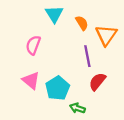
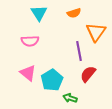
cyan triangle: (54, 14) -> (39, 13), moved
orange semicircle: (82, 23) -> (74, 13), moved, turned 104
pink semicircle: (33, 45) -> (30, 41), turned -114

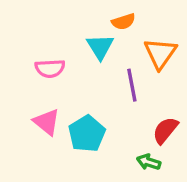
cyan triangle: (39, 13) -> (100, 47), moved
red semicircle: (88, 74) -> (165, 130), moved
green arrow: (70, 98) -> (149, 162), moved

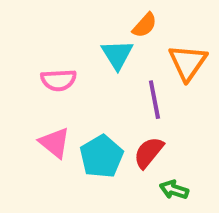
orange semicircle: (124, 22) -> (145, 25), turned -30
red semicircle: (165, 130) -> (149, 153), moved

